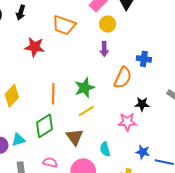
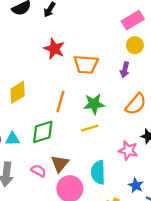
orange trapezoid: (64, 25) -> (86, 64), moved, turned -30
brown triangle: (75, 137) -> (60, 164), moved
cyan semicircle: (105, 149) -> (98, 172), size x1.5

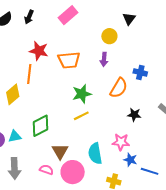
pink rectangle: (133, 20) -> (68, 15), moved
orange line: (60, 102) -> (29, 74), moved
pink star: (128, 150) -> (121, 142), moved
pink semicircle: (38, 171) -> (46, 170), moved

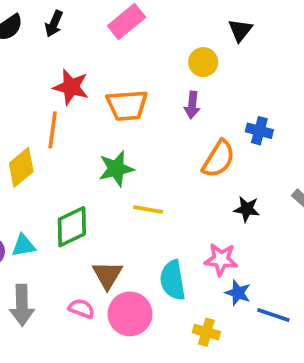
green star: (82, 94) -> (116, 169), moved
yellow line: (81, 116) -> (148, 210), turned 35

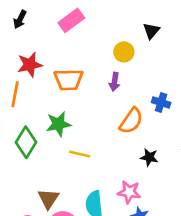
red star: (71, 87) -> (30, 65), turned -30
green diamond: (72, 227) -> (26, 142), moved, turned -36

